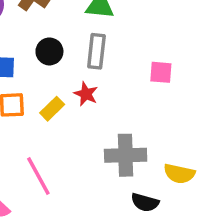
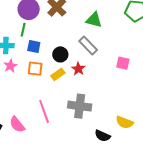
black circle: (49, 51) -> (60, 54), moved
gray rectangle: (96, 51) -> (88, 45), turned -60
gray cross: (126, 155) -> (80, 106), moved

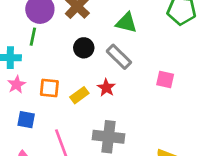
blue square: (34, 47) -> (26, 120), moved
black circle: (60, 54) -> (84, 48), moved

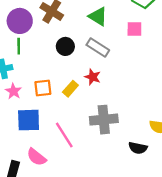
green triangle: (126, 23) -> (98, 16), turned 30
pink square: (165, 80) -> (134, 29), moved
blue square: (26, 120) -> (29, 120), size x1.5

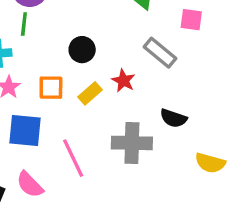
black circle: (65, 46) -> (82, 50), moved
gray rectangle: (98, 48) -> (160, 53), moved
black semicircle: (138, 148) -> (174, 118), moved

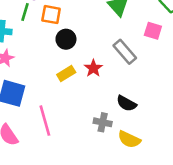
orange square: (51, 88) -> (51, 15), moved
gray cross: (132, 143) -> (103, 122), moved, size x0.6
yellow semicircle: (210, 163) -> (129, 139), moved

